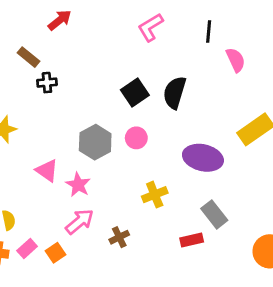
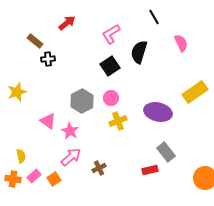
red arrow: (60, 20) -> (67, 23), moved
pink L-shape: (150, 27) -> (111, 34), moved
black line: (209, 32) -> (154, 17), moved, turned -35
black semicircle: (175, 92) -> (139, 52), moved
yellow cross: (155, 195) -> (118, 121), moved

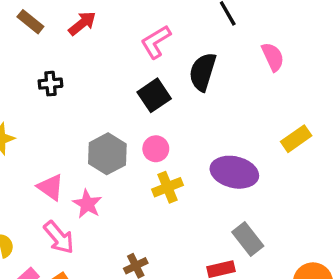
brown rectangle: (35, 41) -> (30, 22), moved
yellow rectangle: (195, 92) -> (296, 139), size x0.7
pink arrow: (71, 157) -> (59, 237), moved, turned 90

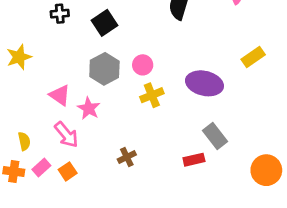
black square: (154, 95) -> (104, 23), moved

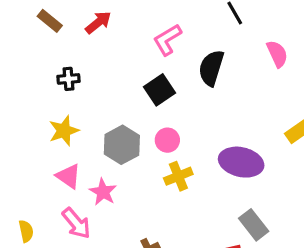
black square: (104, 23) -> (160, 90), moved
yellow star: (19, 57) -> (64, 131), moved

